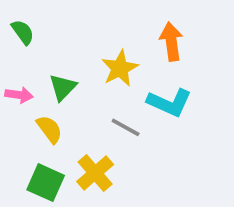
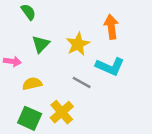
green semicircle: (23, 32) -> (28, 12), moved
green triangle: (63, 87) -> (41, 44), moved
yellow semicircle: (49, 129) -> (32, 84), turned -66

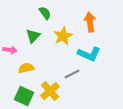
green semicircle: (28, 12) -> (45, 13), moved
gray line: (82, 82) -> (72, 74), moved, turned -56

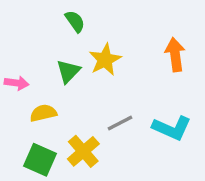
orange arrow: (90, 22) -> (175, 55), moved
green triangle: (33, 36) -> (68, 71), moved
cyan L-shape: (89, 54) -> (172, 128), moved

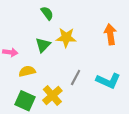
yellow star: (105, 60) -> (66, 38), turned 30
gray line: (120, 123) -> (76, 78), turned -35

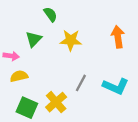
green triangle: (43, 45) -> (34, 39), moved
yellow semicircle: (27, 71) -> (19, 76), moved

